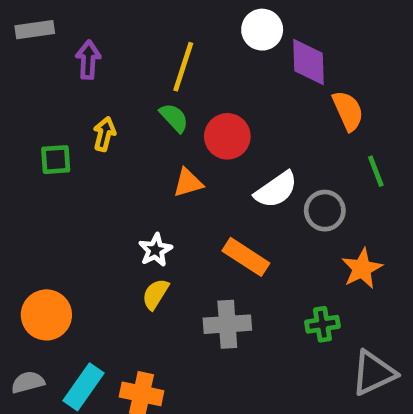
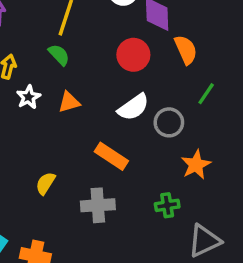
red circle: (227, 136) -> (133, 55), moved
green line: (376, 171) -> (206, 94), turned 55
white star: (155, 250) -> (29, 97), moved

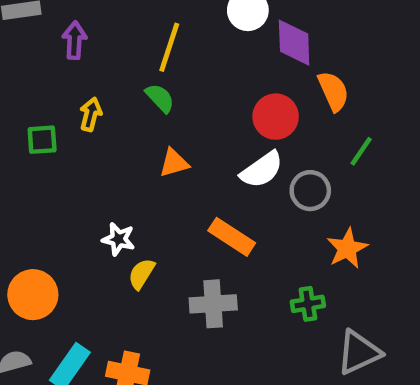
red circle: (133, 55) -> (276, 117), moved
white star: (29, 97) -> (118, 239), moved, turned -30

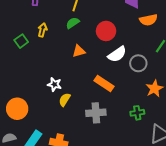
orange semicircle: (333, 91) -> (148, 20), turned 102
green semicircle: (160, 98) -> (73, 23), turned -80
red circle: (276, 117) -> (106, 31), moved
green square: (42, 140) -> (21, 41), turned -32

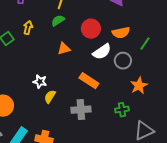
orange semicircle: (148, 20) -> (121, 33), moved

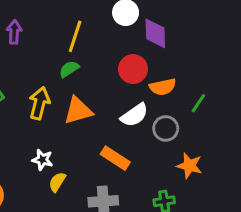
yellow arrow: (28, 28) -> (39, 103), moved, size x1.5
red circle: (91, 29) -> (133, 69), moved
orange triangle: (64, 49) -> (78, 111), size x1.5
orange star: (139, 86) -> (189, 166), turned -30

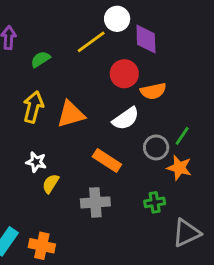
yellow line: (75, 36) -> (91, 42), moved, turned 36
green semicircle: (69, 69) -> (40, 59), moved
green line: (198, 103) -> (182, 136), moved
gray circle: (166, 128) -> (156, 147), moved

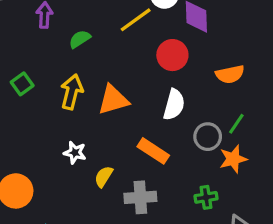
orange semicircle: (153, 91) -> (230, 74), moved
white semicircle: (126, 119) -> (174, 105), turned -40
orange star: (179, 168) -> (233, 159), turned -30
yellow semicircle: (51, 184) -> (104, 177), moved

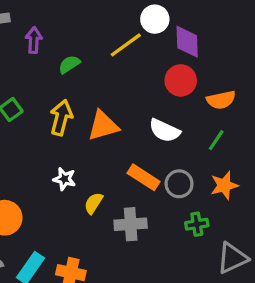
red circle: (172, 55) -> (181, 80), moved
white semicircle: (174, 105) -> (165, 131), turned 100
green line: (236, 124) -> (216, 140), moved
gray circle: (208, 137) -> (179, 184), moved

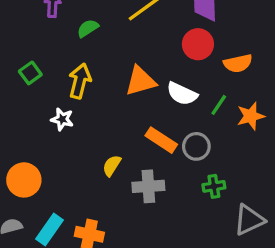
orange triangle: (103, 126) -> (140, 81), moved
green line: (216, 140) -> (219, 105), moved
white star: (64, 179) -> (62, 119), moved
orange star: (224, 185) -> (251, 116), moved

